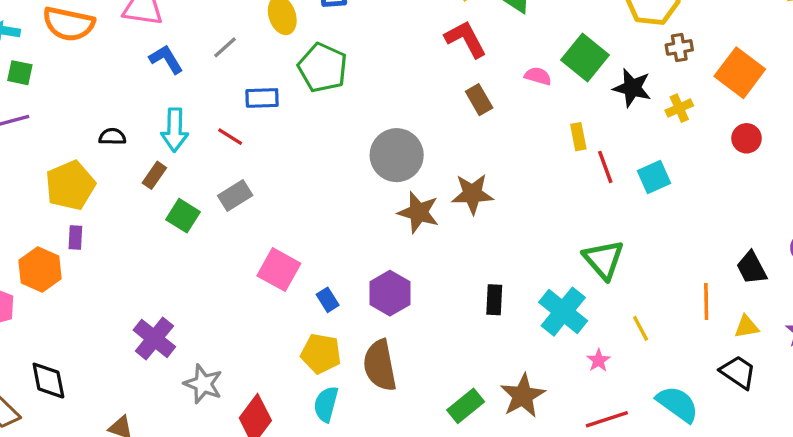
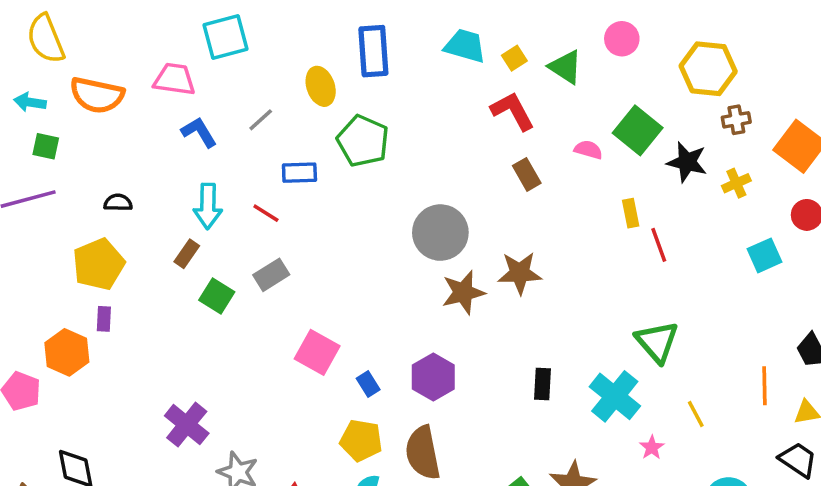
black semicircle: (112, 137) -> (118, 203), moved
cyan square: (654, 177) -> (765, 255), moved
brown star: (419, 212) -> (463, 292), turned -30

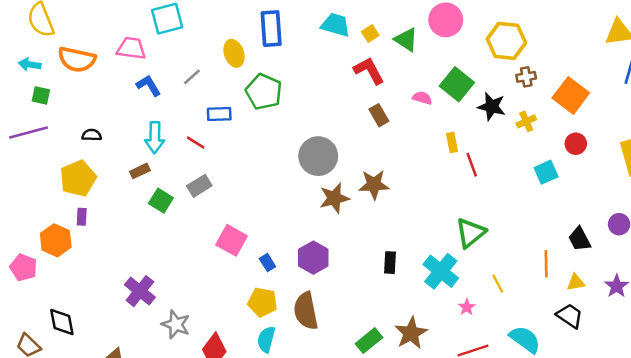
pink circle: (622, 39) -> (446, 20), size x1.4
brown rectangle: (187, 254) -> (140, 171), turned 30
green triangle: (657, 342) -> (471, 233), turned 32

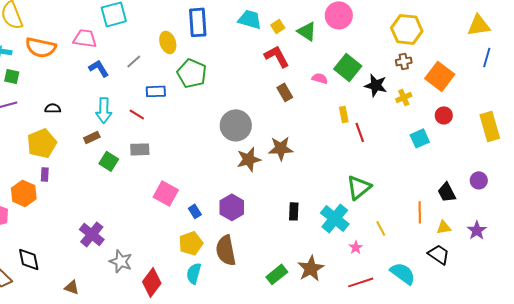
yellow hexagon: (506, 41) -> (407, 29), moved
gray rectangle: (199, 186) -> (140, 149), turned 30
yellow pentagon: (262, 302) -> (191, 243), turned -30

